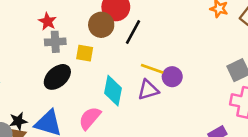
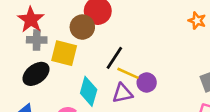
red star: (47, 21) -> (31, 20), size x1.5
black line: (133, 32) -> (114, 58), moved
yellow square: (85, 53) -> (64, 53), size x1.5

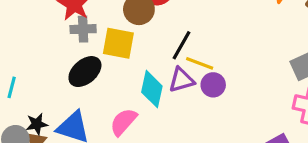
purple circle: (147, 82) -> (213, 85), moved
purple triangle: (122, 93) -> (181, 80), moved

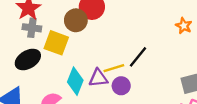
black line: (181, 45) -> (138, 57), moved
yellow line: (200, 63) -> (114, 68), turned -48

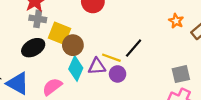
brown circle: (76, 20) -> (73, 45), moved
yellow line: (114, 68) -> (111, 58), turned 36

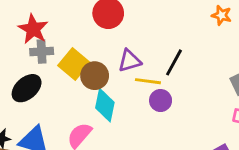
yellow square: (59, 33) -> (74, 64), turned 30
black ellipse: (33, 48) -> (27, 88), moved
purple triangle: (97, 66) -> (130, 61), moved

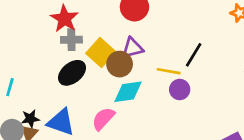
purple triangle: (130, 61) -> (133, 48), moved
black ellipse: (27, 88) -> (72, 73), moved
cyan diamond: (105, 105) -> (128, 92), turned 68

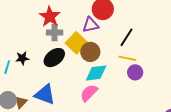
purple triangle: (133, 48) -> (91, 25), moved
black line: (194, 55) -> (126, 37), moved
black star: (30, 119) -> (22, 58), moved
pink semicircle: (103, 119) -> (89, 93), moved

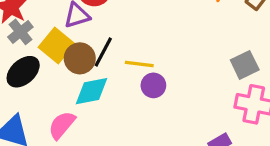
gray cross: (55, 33) -> (20, 32), turned -35
black line: (126, 37) -> (103, 52), moved
pink semicircle: (89, 93) -> (62, 125), moved

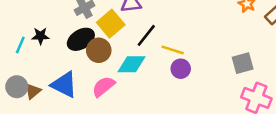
brown circle: (80, 58) -> (99, 50), moved
gray square: (245, 65) -> (243, 63), moved

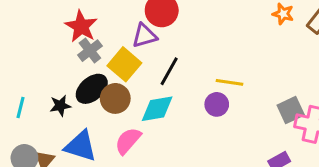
black star: (40, 36) -> (60, 106), moved
yellow line: (173, 50) -> (229, 82), moved
gray square: (243, 63) -> (291, 110), moved

